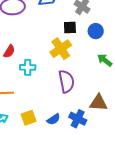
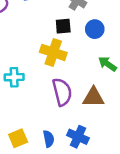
yellow cross: (61, 49) -> (53, 52), turned -35
brown triangle: (98, 103) -> (93, 97), moved
blue semicircle: (54, 119) -> (49, 139), turned -64

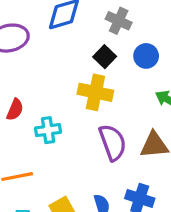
black square: (63, 26) -> (105, 57), turned -35

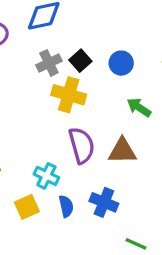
gray cross: (119, 21) -> (49, 63), moved, turned 35
cyan cross: (48, 130) -> (46, 176), moved, turned 30

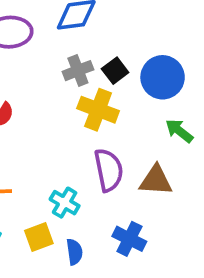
blue circle: (121, 63) -> (163, 77), size x1.5
blue semicircle: (66, 206) -> (74, 252), moved

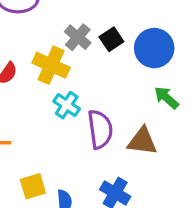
gray cross: (78, 71) -> (78, 37), turned -32
yellow cross: (98, 110) -> (51, 65), moved
cyan cross: (65, 203) -> (67, 105), moved

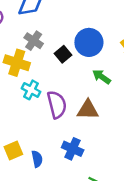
black square: (111, 39) -> (63, 54), moved

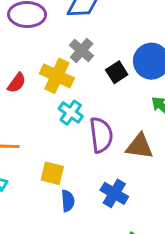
yellow square: (13, 150) -> (52, 173), moved, turned 30

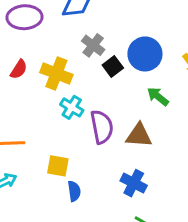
gray cross: (82, 51) -> (93, 45), moved
red semicircle: (17, 83) -> (19, 69), moved
blue cross: (114, 193) -> (134, 183), moved

